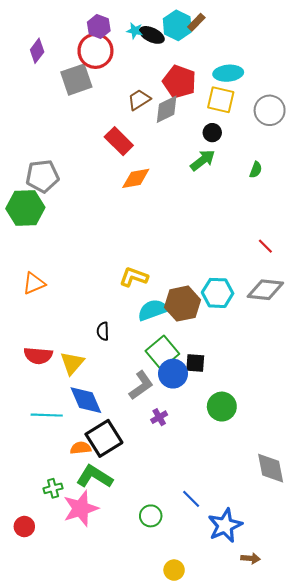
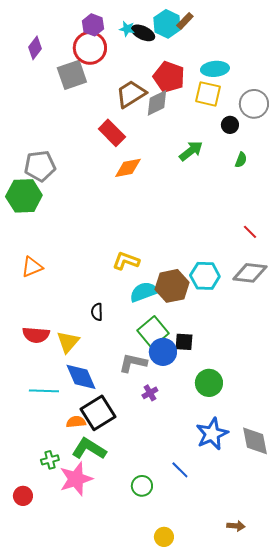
brown trapezoid: (139, 100) -> (131, 94), size x1.4
black circle: (212, 133) -> (230, 125), moved
gray L-shape: (141, 385) -> (133, 363), turned -132
blue star: (225, 525) -> (212, 434), moved

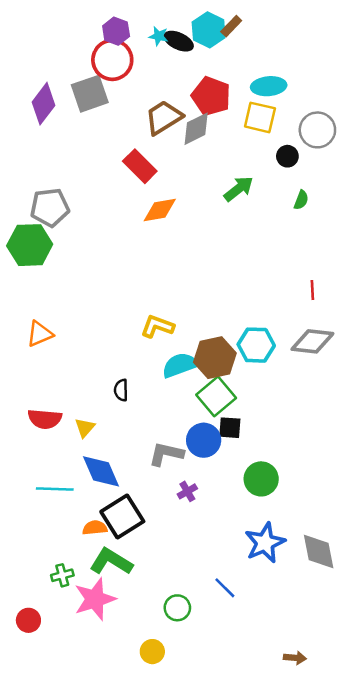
purple diamond: (35, 48) -> (43, 104), moved, size x1.4
red line: (250, 232) -> (312, 290), turned 42
green square: (153, 332) -> (216, 396), moved
yellow triangle: (68, 342) -> (85, 428), size x0.7
yellow circle: (164, 537) -> (152, 652), moved

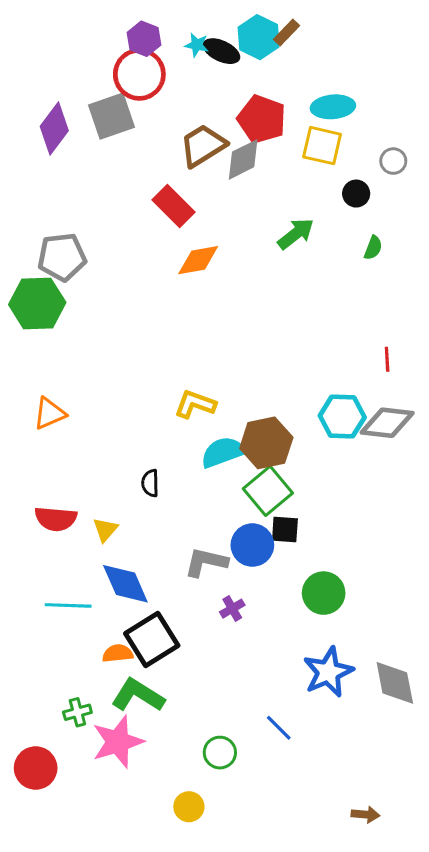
gray circle: (317, 130) -> (393, 161), size x0.6
cyan hexagon: (256, 345) -> (342, 417), moved
red circle: (28, 620) -> (36, 768), size x1.4

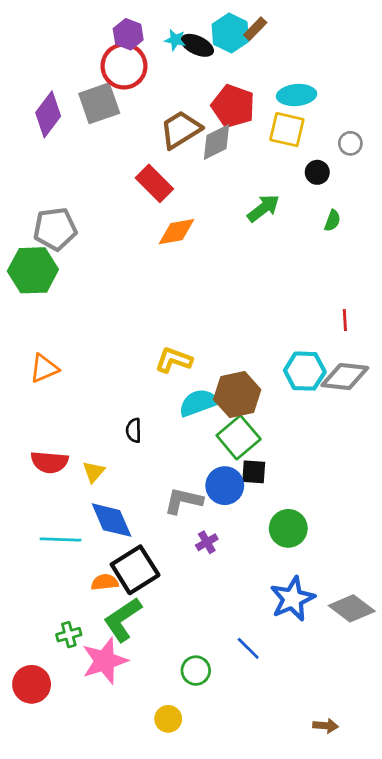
gray diamond: (395, 683) -> (352, 608), turned -42
green L-shape: (138, 695) -> (123, 619), turned -66

